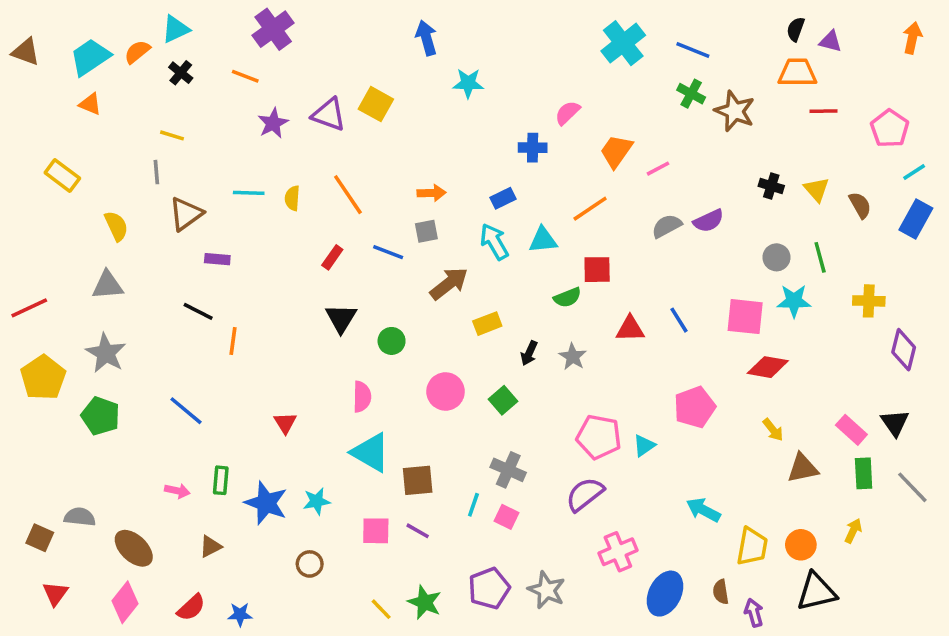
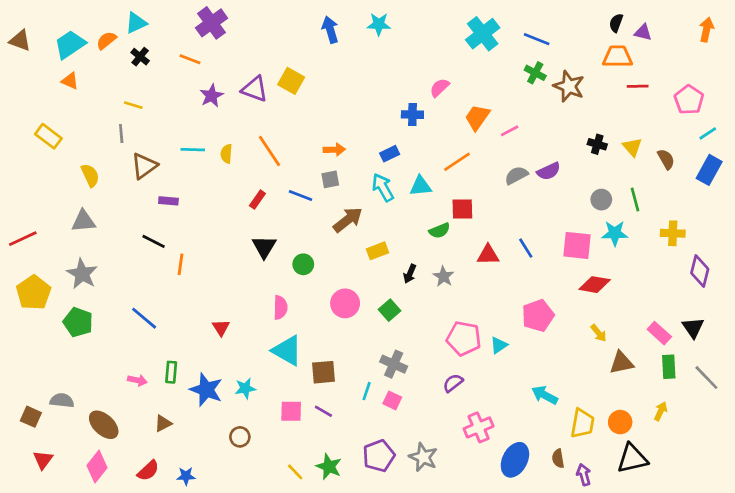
cyan star: (468, 83) -> (379, 24), moved
purple semicircle: (585, 494) -> (453, 383), size x0.7

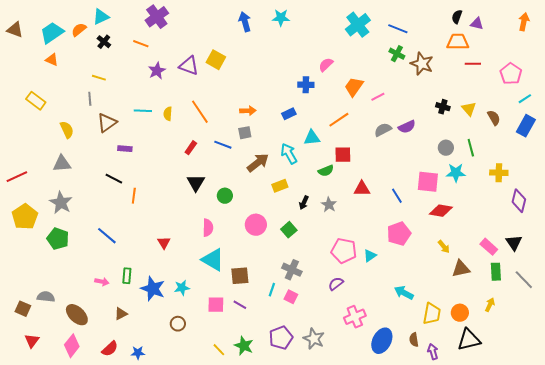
cyan arrow: (383, 187) -> (289, 154), moved
blue line: (526, 248) -> (397, 196), moved

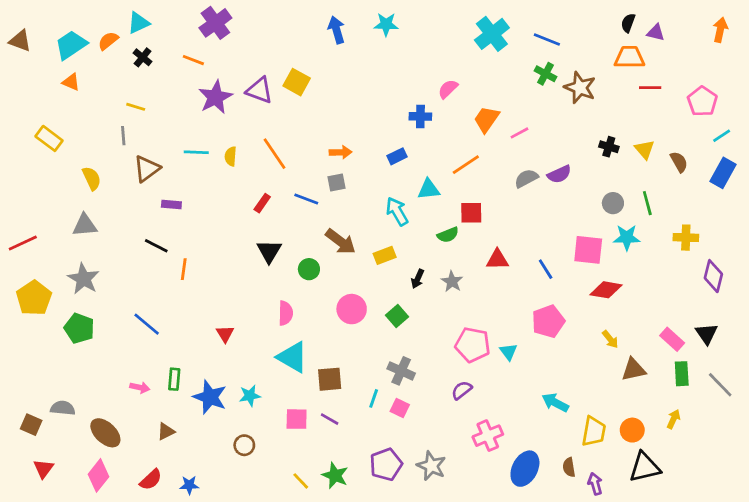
purple star: (157, 71) -> (215, 97), size x1.4
brown arrow: (258, 163) -> (341, 242), moved, turned 75
cyan triangle: (370, 256) -> (508, 352), turned -32

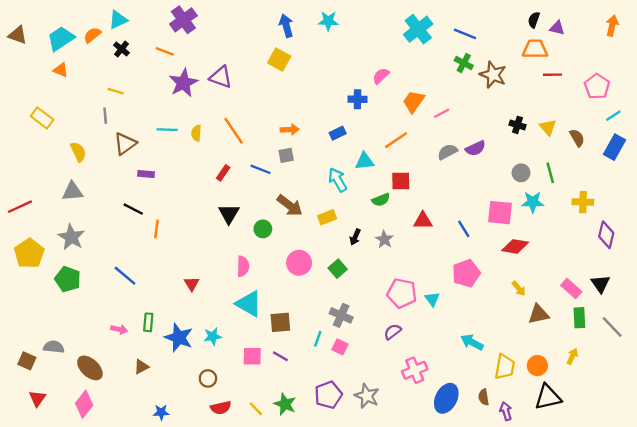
yellow square: (297, 82) -> (279, 60), moved
red semicircle: (151, 480) -> (221, 408), moved, turned 30

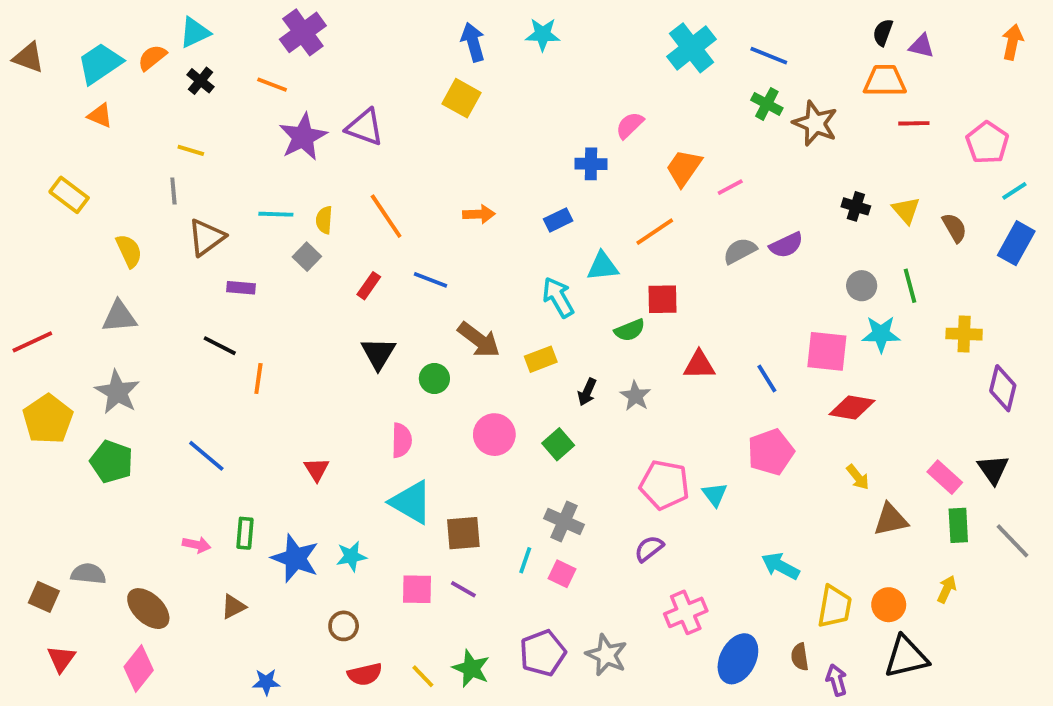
gray square: (286, 155) -> (307, 257), moved, turned -35

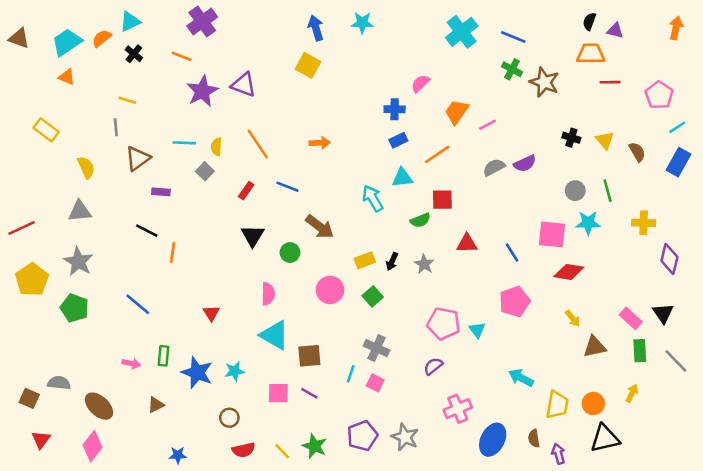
blue rectangle: (558, 220) -> (398, 140), moved
yellow rectangle: (541, 359) -> (365, 260), moved

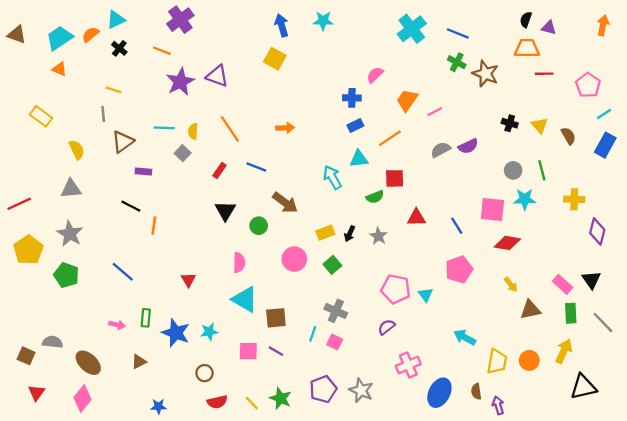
yellow arrow: (632, 393) -> (564, 351), size x1.5
black triangle: (605, 438) -> (583, 387), moved

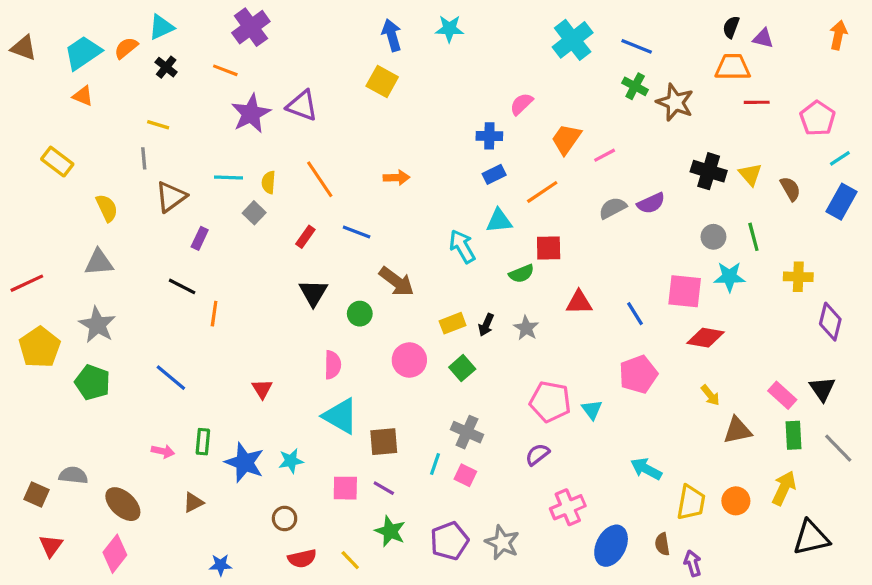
black cross: (510, 123) -> (709, 171), size x1.5
purple rectangle: (143, 172) -> (200, 238), turned -70
green star: (281, 398) -> (390, 531), moved

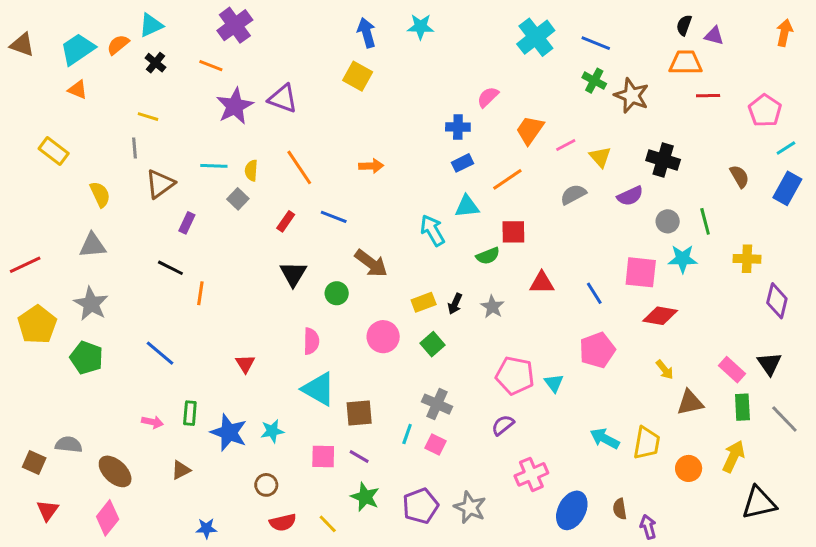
yellow triangle: (750, 174) -> (600, 157), moved
purple semicircle: (651, 203) -> (630, 196), moved
yellow trapezoid: (691, 502) -> (647, 443), moved

